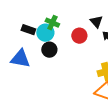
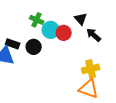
black rectangle: (28, 30) -> (13, 44), moved
cyan circle: (45, 33) -> (51, 30), moved

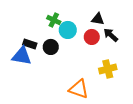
black triangle: (81, 19) -> (98, 19), turned -40
red circle: (64, 33) -> (92, 37), moved
orange triangle: (89, 89) -> (79, 89), moved

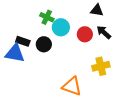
black triangle: (98, 19) -> (97, 10), moved

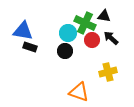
green cross: (47, 17) -> (85, 23), moved, size x1.5
black circle: (44, 44) -> (65, 51), moved
blue triangle: (15, 53) -> (23, 31), moved

